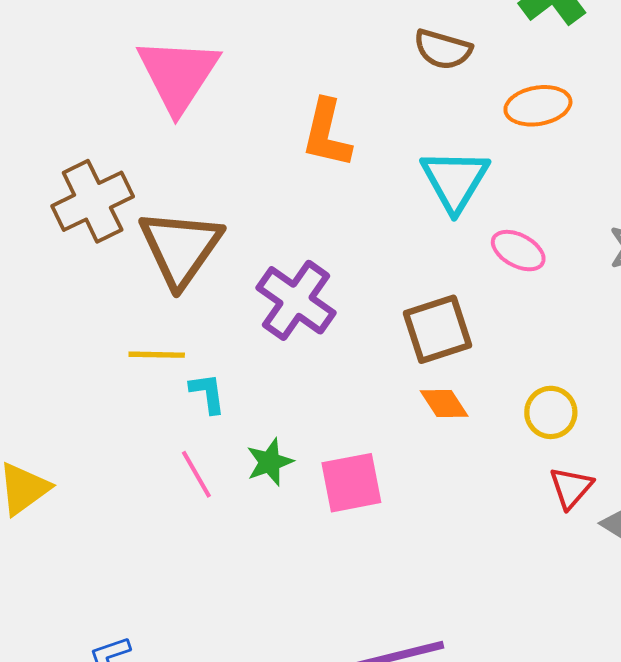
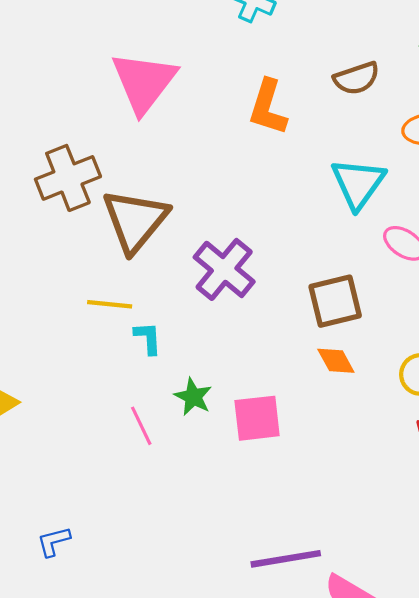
brown semicircle: (443, 49) -> (357, 78), turned -39
orange L-shape: (327, 134) -> (268, 107), moved
green star: (270, 462) -> (193, 397), turned -30
pink line: (196, 474) -> (141, 426), moved

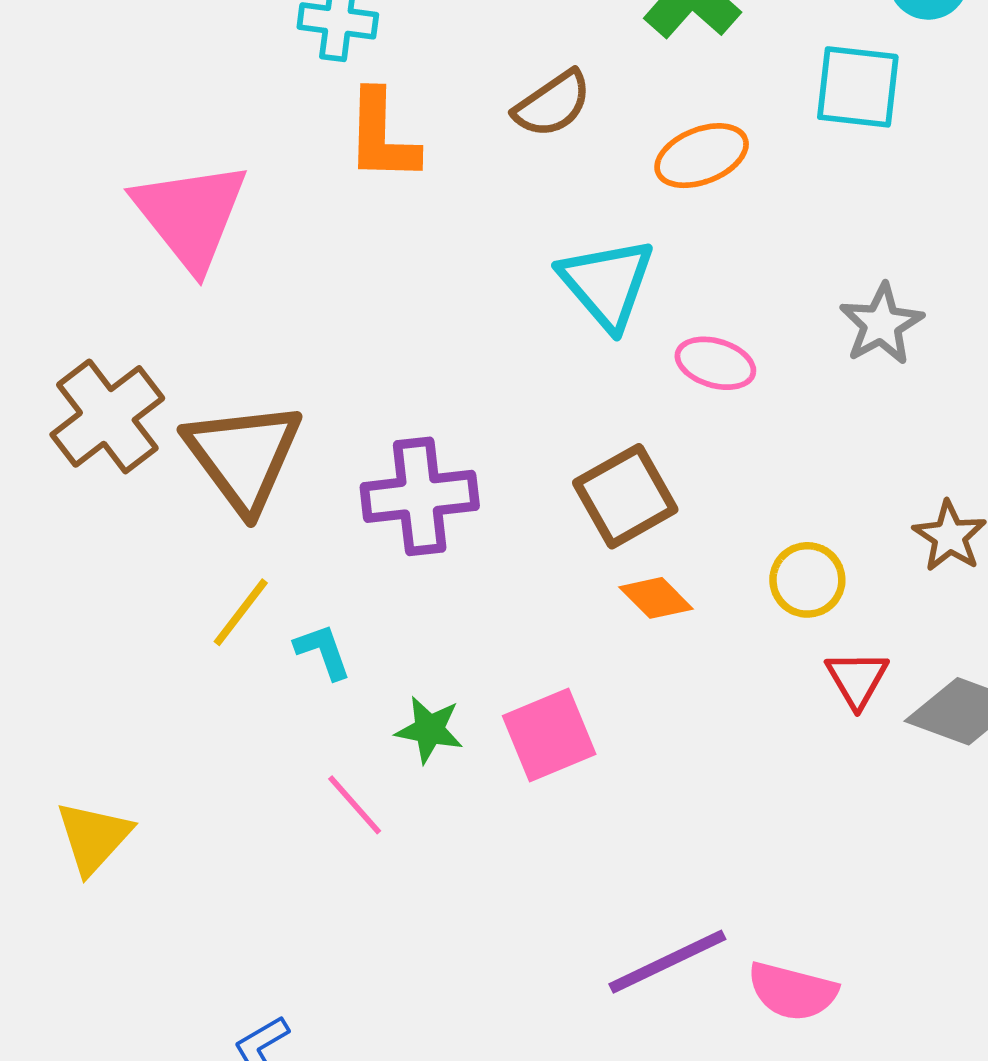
orange L-shape: (268, 107) -> (382, 136), moved
purple cross: (224, 269) -> (420, 496), turned -30
yellow line: (110, 304) -> (241, 612), turned -42

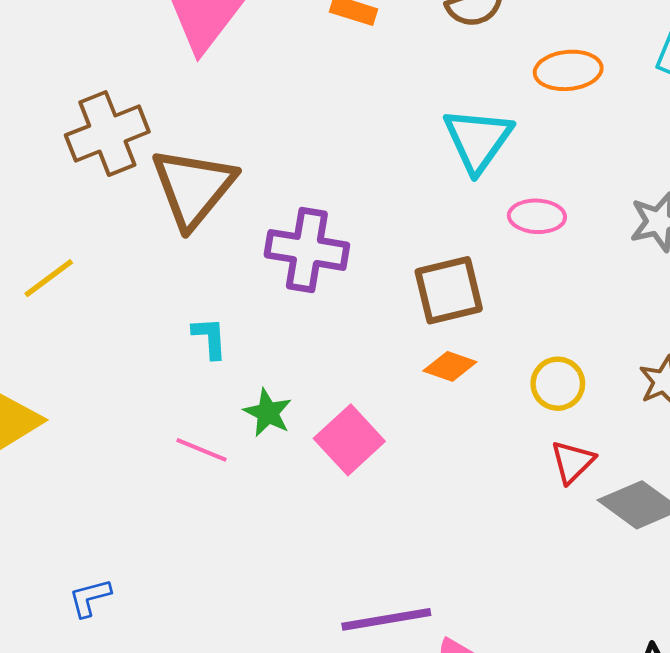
pink ellipse: (715, 363) -> (537, 216), turned -30
orange diamond: (656, 598) -> (450, 366), turned -42
yellow line: (241, 612) -> (49, 278), moved
pink square: (549, 735) -> (349, 440), turned -36
pink line: (355, 805) -> (201, 450), turned -42

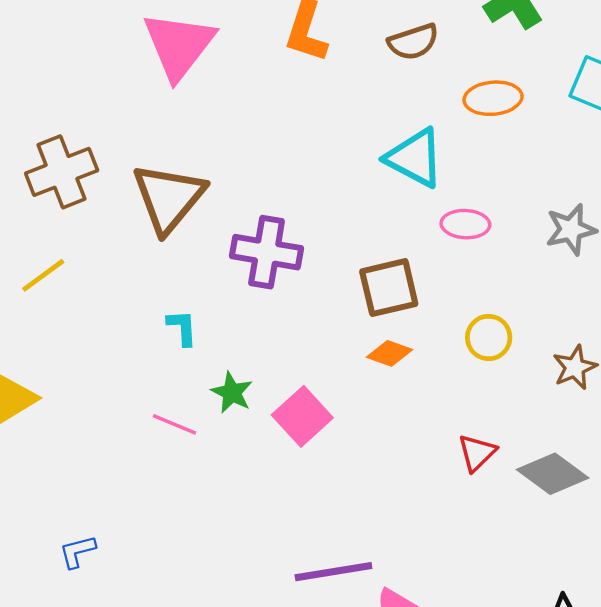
brown cross: (107, 134) -> (62, 172), moved
cyan triangle: (478, 140) -> (415, 158), turned -38
yellow circle: (558, 384) -> (489, 337), moved
red triangle: (573, 462) -> (477, 453), moved

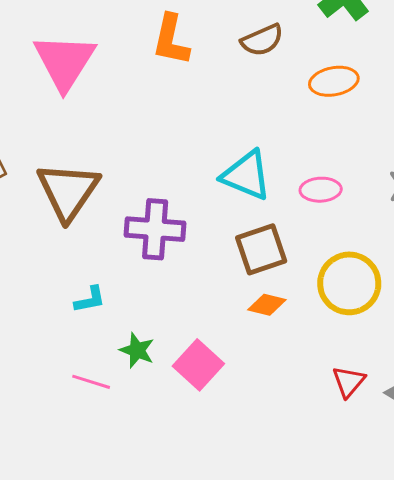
cyan triangle: (415, 158) -> (246, 175), moved
cyan L-shape: (182, 328) -> (90, 300), turned 88
yellow circle: (489, 337) -> (349, 283), size x1.6

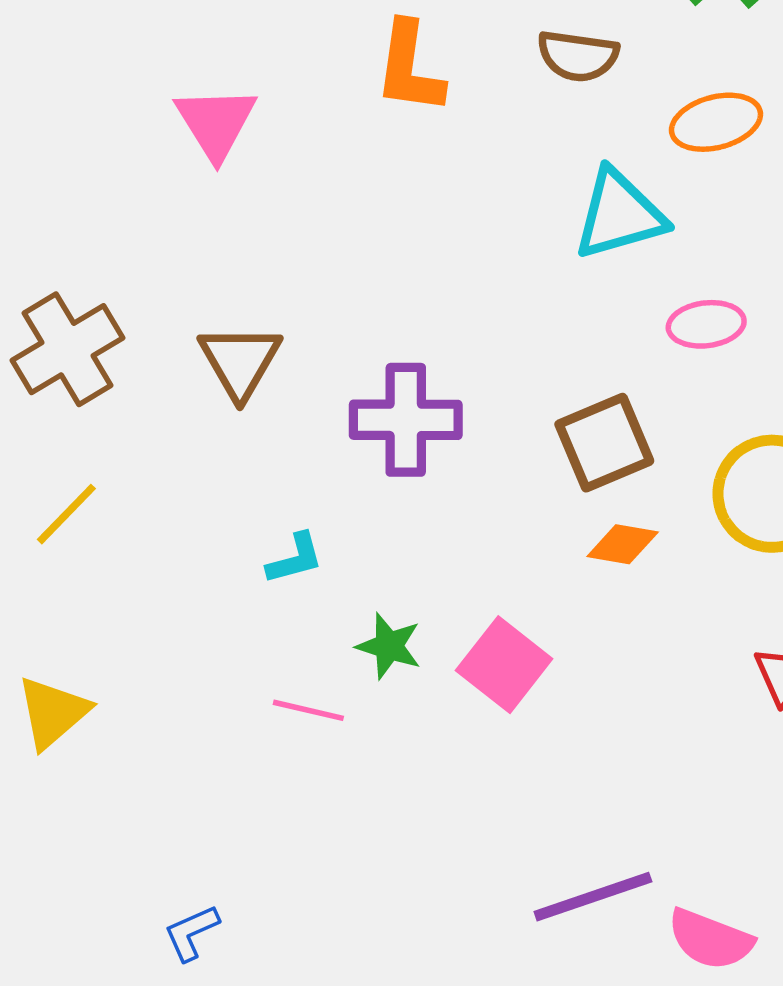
brown semicircle: (262, 40) -> (578, 56), turned 36
pink triangle: (65, 62) -> (216, 123), size x0.7
cyan triangle: (246, 175) -> (619, 215), moved, turned -34
brown triangle: (68, 191) -> (240, 361), size x0.7

